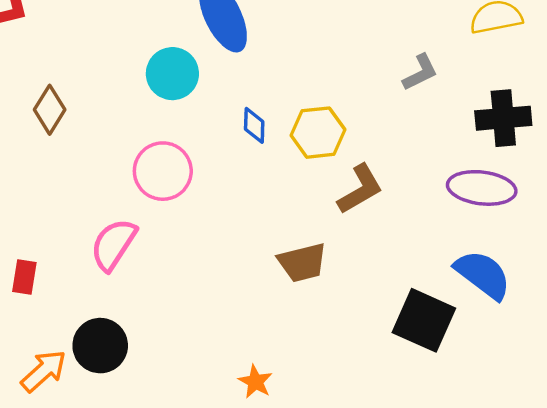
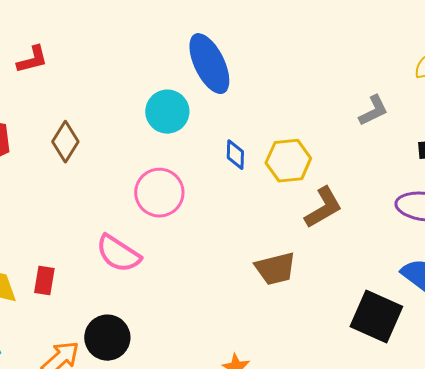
pink semicircle: (113, 244) -> (118, 254), turned -90

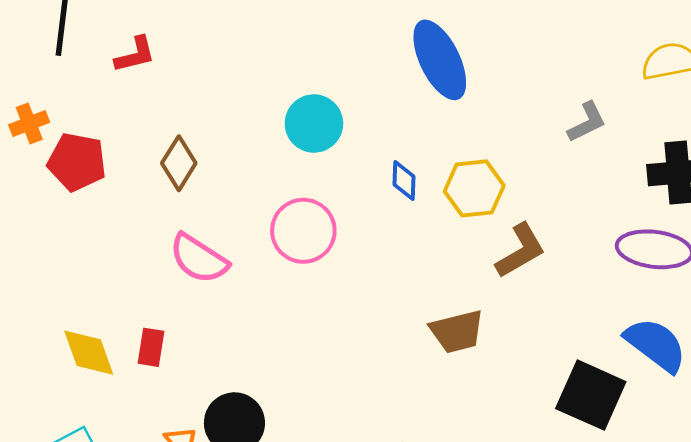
blue ellipse: (209, 64) -> (440, 60), moved
pink semicircle: (118, 254) -> (199, 259), moved

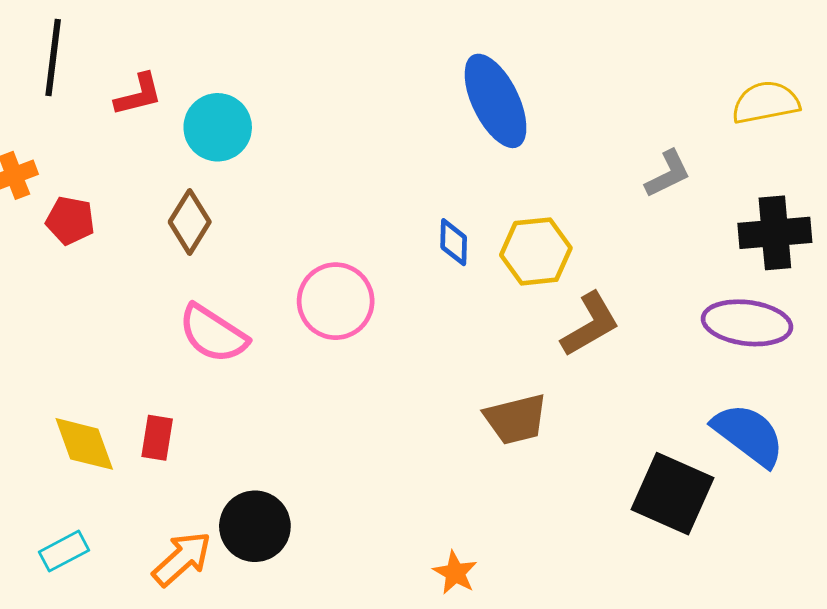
cyan circle: (314, 123) -> (218, 127), moved
red pentagon: (77, 162) -> (70, 220), size x0.7

